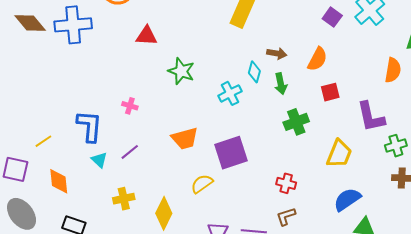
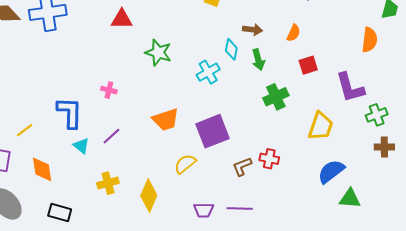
orange semicircle: (317, 59) -> (294, 33), size x0.7
brown L-shape: (286, 216) -> (242, 166), moved

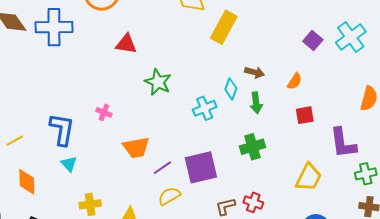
green cross: (276, 97) -> (252, 147), moved
orange trapezoid: (166, 120) -> (136, 148), moved
purple line: (111, 136) -> (162, 168), moved

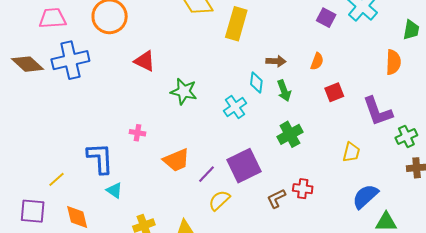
red triangle: (126, 44) -> (145, 61), turned 30
yellow trapezoid: (309, 177) -> (351, 152), size x0.7

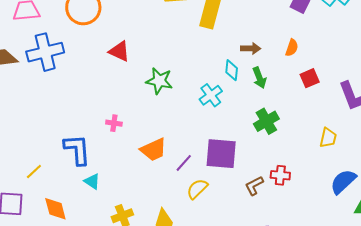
purple square: (244, 166) -> (221, 154), turned 32

